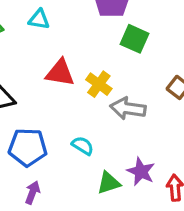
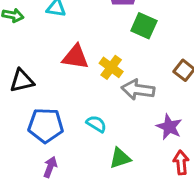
purple star: (141, 172) -> (169, 127), moved

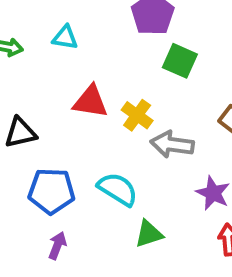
cyan semicircle: (96, 124) -> (118, 189), size x1.5

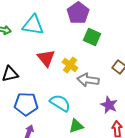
cyan triangle: (65, 37) -> (33, 25), size x1.6
red triangle: (90, 102) -> (46, 58), turned 42

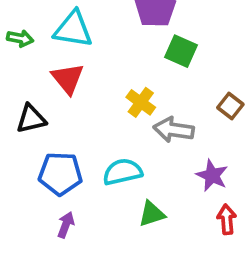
red triangle: (46, 58) -> (68, 79), moved
cyan semicircle: (60, 103) -> (122, 172), turned -45

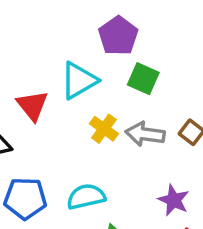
cyan triangle: (73, 29) -> (79, 80), moved, turned -39
gray arrow: (174, 130) -> (145, 134), moved

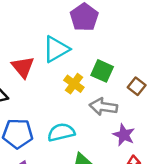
green square: (143, 79) -> (102, 71), moved
gray arrow: (145, 134) -> (103, 107), moved

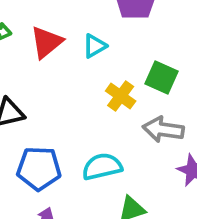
cyan triangle: (56, 49) -> (95, 46), size x0.6
red triangle: (23, 67) -> (46, 42), moved, turned 30

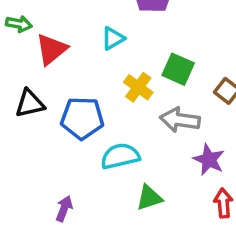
red triangle: (46, 42) -> (51, 49), moved
blue pentagon: (39, 168) -> (82, 118), moved

